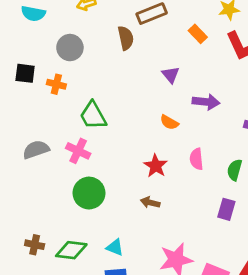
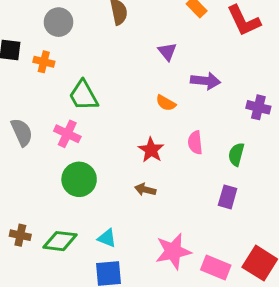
gray semicircle: (36, 150) -> (22, 132), turned 85

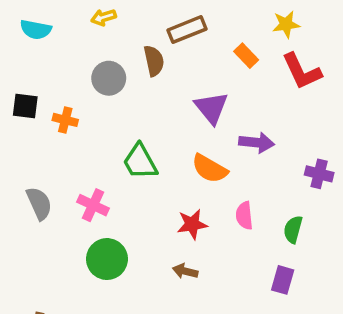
gray circle: (59, 22) -> (109, 78), moved
purple triangle: (167, 51) -> (211, 108), size x1.5
green trapezoid: (83, 96) -> (140, 162), moved
orange semicircle: (166, 103) -> (210, 169), size x1.5
red star: (151, 150) -> (192, 224), turned 30

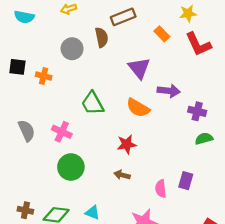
purple cross: (319, 174) -> (197, 111), moved
pink semicircle: (244, 216) -> (161, 189), moved
green semicircle: (293, 229) -> (204, 139), moved, turned 60

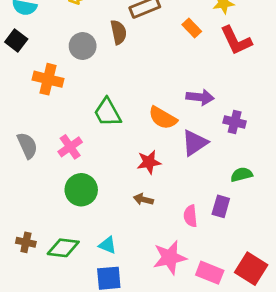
black square: (17, 67) -> (16, 40), moved, turned 30
purple triangle: (139, 68) -> (195, 143), moved, turned 35
orange cross: (44, 76) -> (48, 79), size x1.5
pink cross: (62, 132) -> (70, 147), turned 30
green semicircle: (204, 139) -> (242, 175), moved

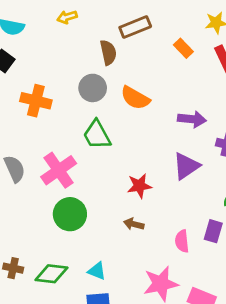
gray circle: (83, 46) -> (93, 88), moved
orange semicircle: (163, 118) -> (135, 98), moved
pink cross: (70, 147) -> (59, 170), size x1.4

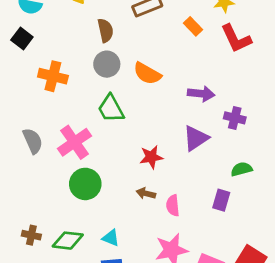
brown semicircle: (108, 52) -> (105, 30), moved
pink semicircle: (182, 241) -> (173, 206), moved

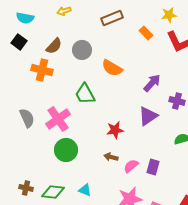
brown semicircle: (105, 30) -> (54, 46), moved, turned 54
gray circle: (107, 64) -> (82, 50), moved
purple arrow: (201, 94) -> (152, 83), turned -54
purple rectangle: (221, 200) -> (153, 167), moved
pink semicircle: (173, 206) -> (131, 166), turned 56

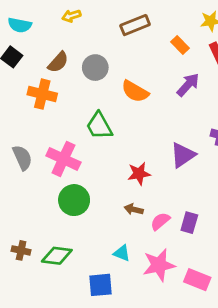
purple arrow: (152, 83) -> (188, 85), moved
pink cross: (58, 119) -> (63, 159), turned -30
cyan triangle: (85, 190) -> (122, 253), moved

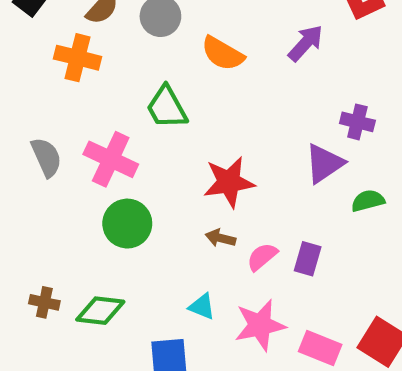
purple triangle: (183, 155) -> (324, 163), moved
red star: (139, 174) -> (229, 182), size x1.4

